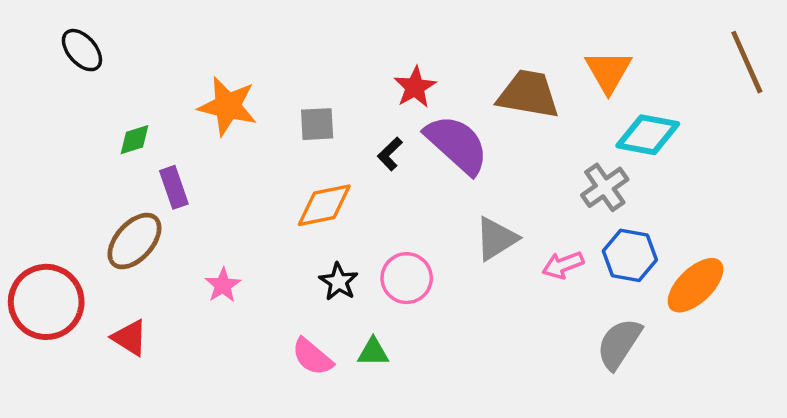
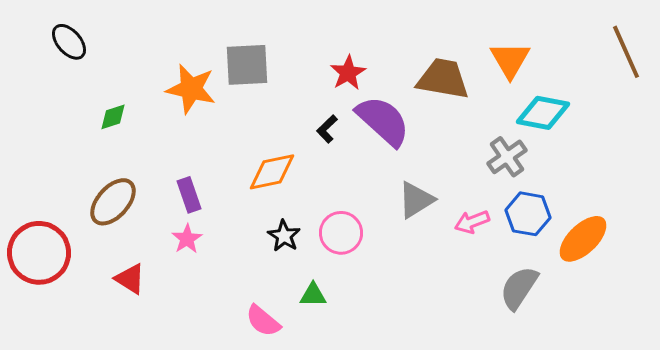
gray square: (317, 124) -> (247, 65), moved, size x1.5
purple rectangle: (174, 187) -> (189, 195), moved
red triangle: (130, 338) -> (130, 279), moved
pink semicircle: (312, 357) -> (263, 321), moved

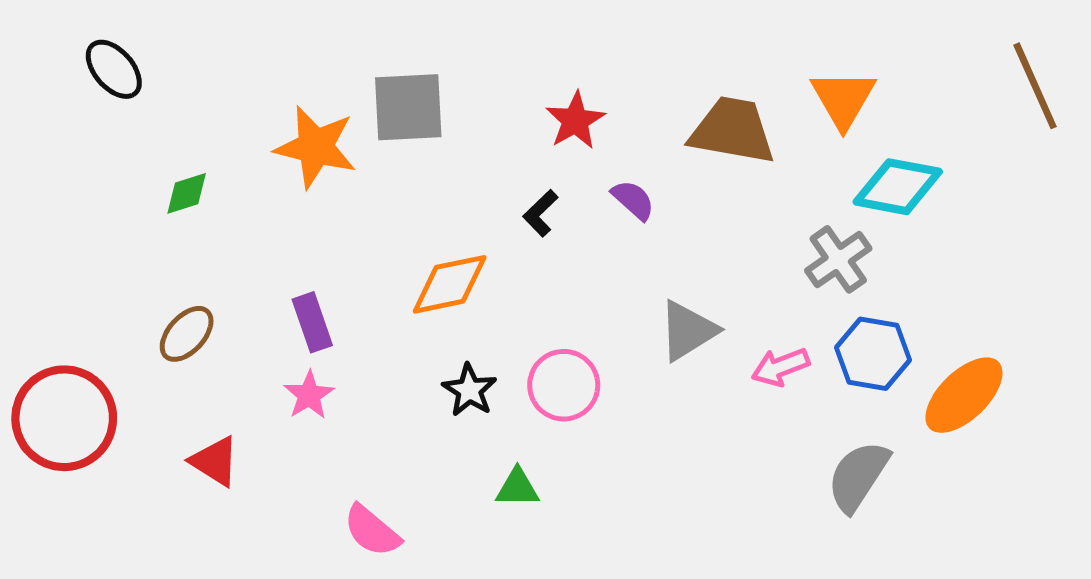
purple semicircle: (383, 121) -> (633, 200), size x0.5
brown ellipse: (113, 202) -> (187, 334), size x0.7
pink semicircle: (263, 321) -> (372, 531), moved

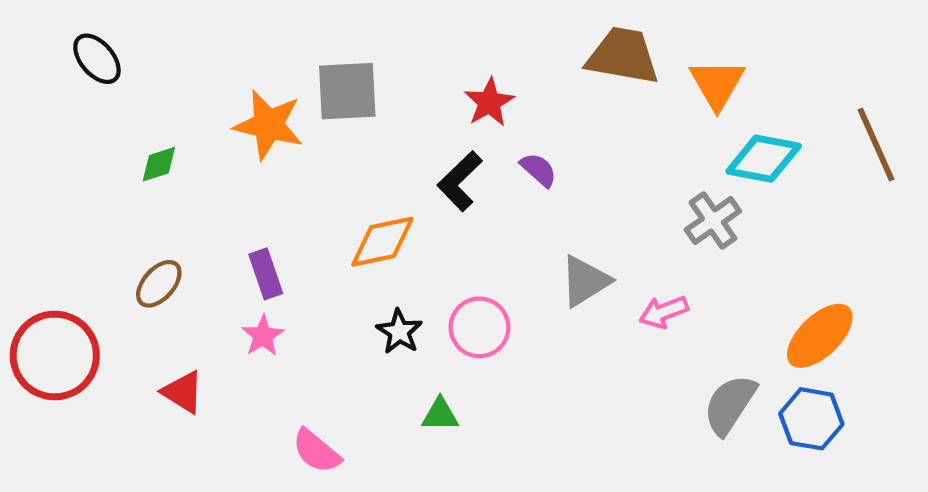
brown line: (1035, 86) -> (876, 145), moved
brown trapezoid: (732, 130) -> (623, 56), moved
black L-shape: (541, 213) -> (460, 181), size x1.5
blue hexagon: (873, 354) -> (811, 419), moved

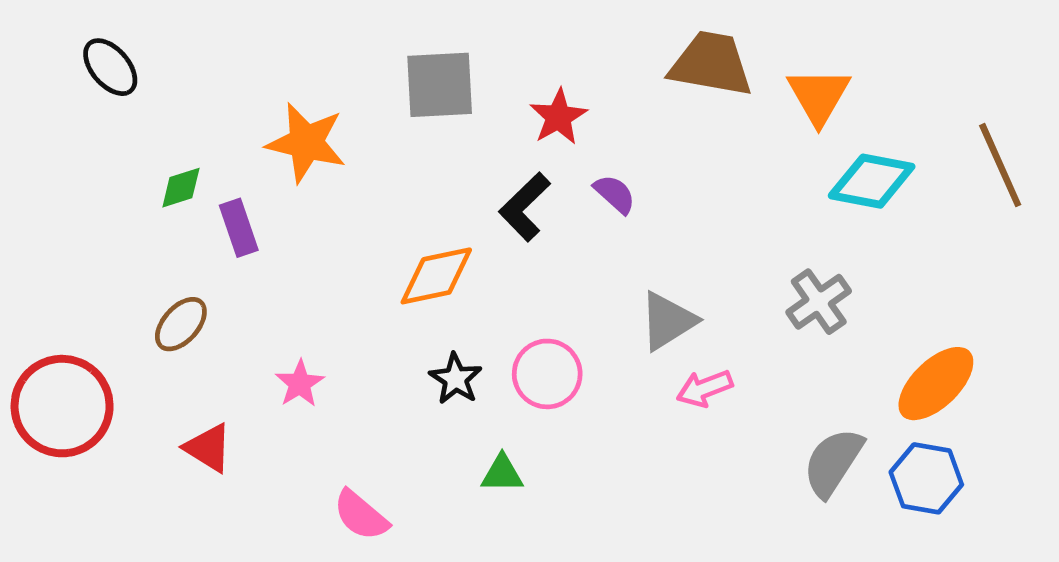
gray square: (347, 91) -> (440, 85), moved
gray cross: (713, 220) -> (819, 302), moved
purple rectangle: (266, 274) -> (239, 228), moved
pink arrow: (664, 312) -> (705, 388), moved

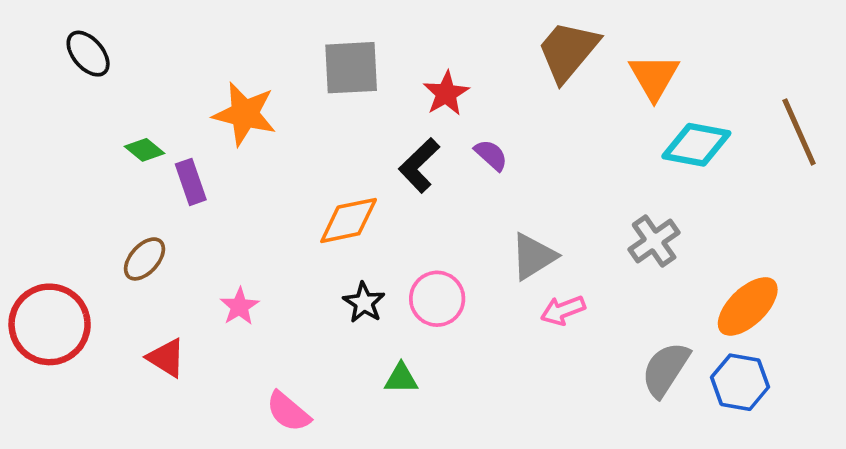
brown trapezoid: (711, 64) -> (568, 51), turned -60
green diamond: (181, 188) -> (145, 150), turned 57

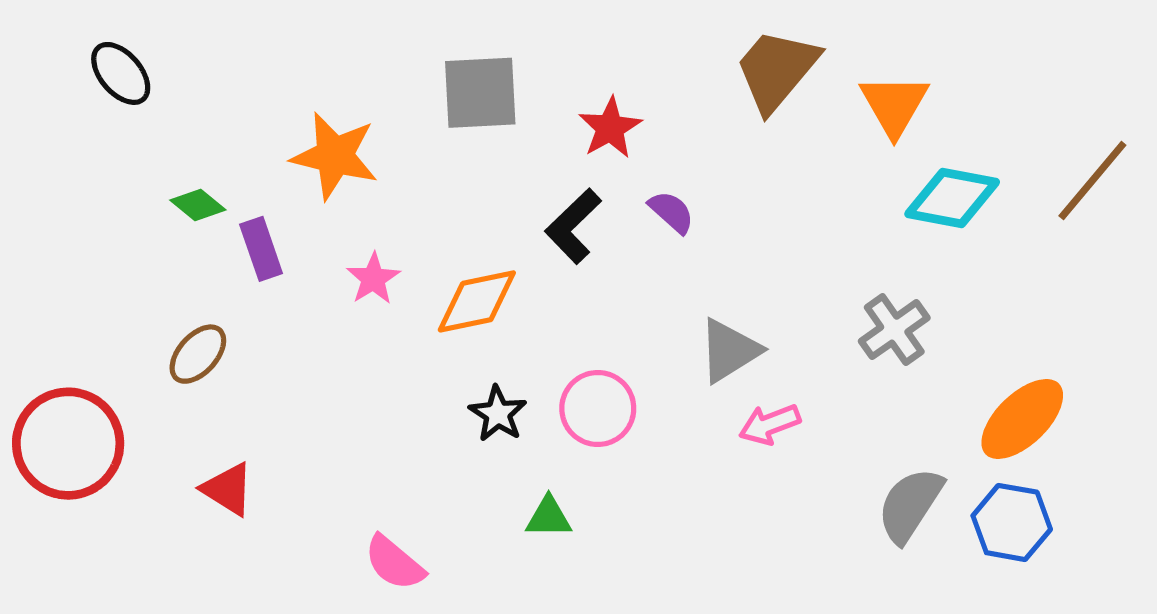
brown line: (799, 132) -> (1092, 180), turned 64
pink star: (239, 306) -> (373, 279), moved

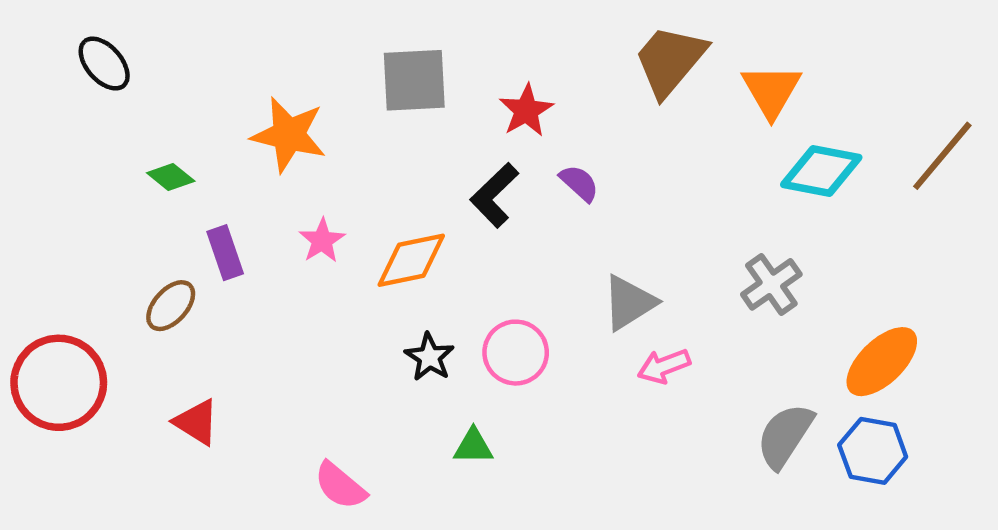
purple rectangle: (261, 249) -> (225, 253), moved

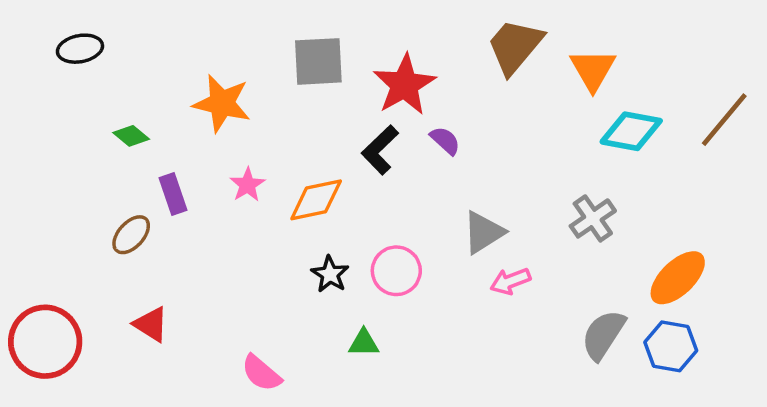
black ellipse: (104, 64) -> (80, 49), turned -60
red star: (526, 110) -> (404, 85), size x1.5
red circle: (59, 383) -> (45, 342), moved

